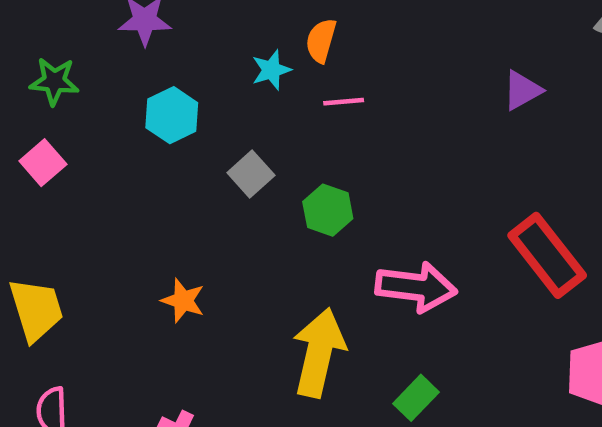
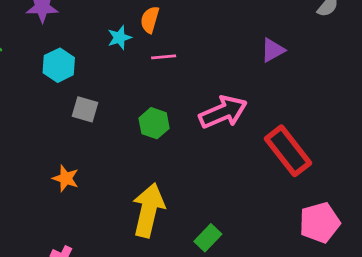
gray square: (251, 174) -> (85, 109), moved, turned -32
pink arrow: (416, 287) -> (223, 112), moved, turned -30

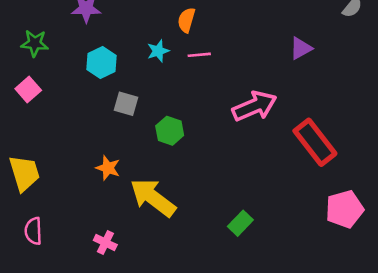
cyan star: (119, 38) -> (158, 51), moved
green hexagon: (154, 123) -> (170, 131), moved
yellow arrow: (148, 210) -> (153, 198), moved, turned -66

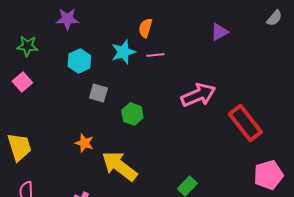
purple triangle: (301, 48) -> (219, 32), moved
cyan star: (158, 51) -> (123, 52), size x1.4

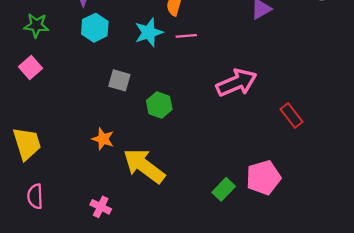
cyan hexagon: (79, 61) -> (95, 28), moved
red rectangle: (245, 123) -> (292, 116), size x0.6
pink pentagon: (268, 175) -> (263, 178), moved

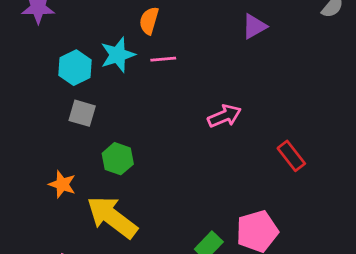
cyan hexagon: (95, 28) -> (75, 68), moved
pink arrow: (237, 83) -> (224, 116), size x0.7
green hexagon: (159, 105) -> (118, 159), moved

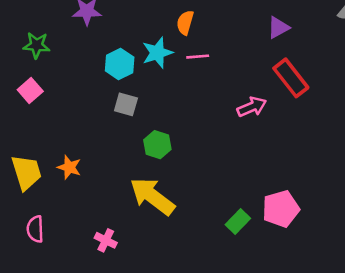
red rectangle: (291, 156) -> (291, 78), moved, size x1.4
orange star: (62, 184) -> (69, 167), moved

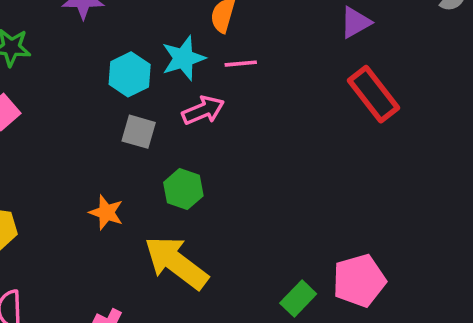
pink arrow: (252, 107) -> (203, 110), moved
orange star: (69, 167) -> (106, 212), moved

